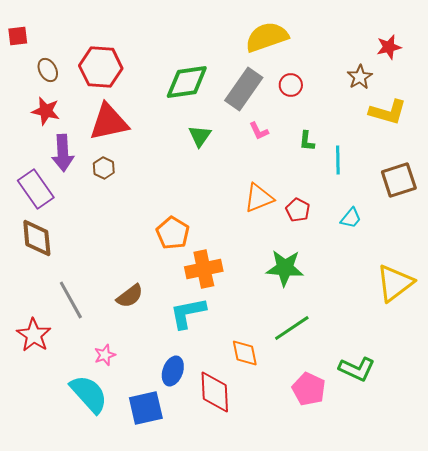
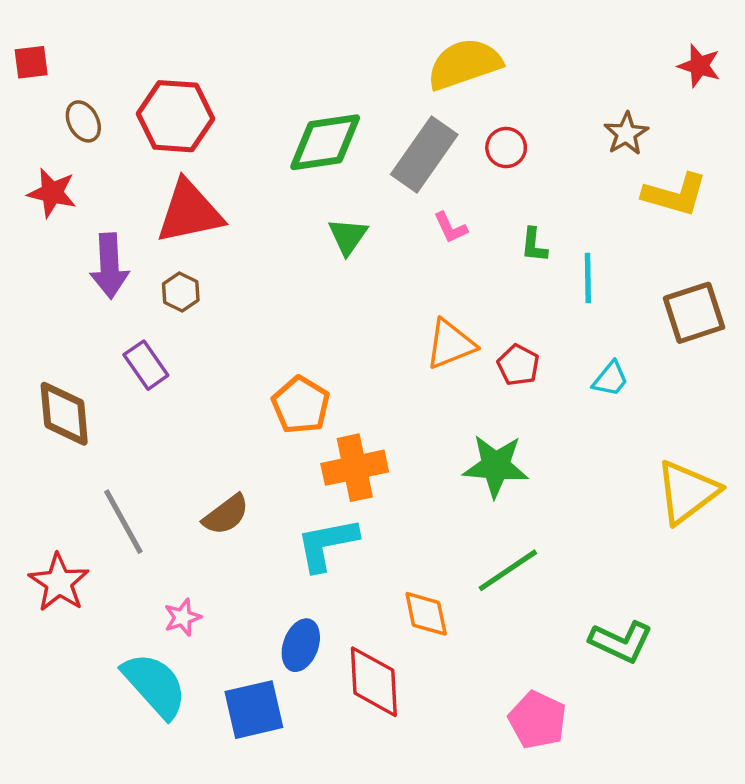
red star: (389, 47) -> (699, 66), moved, turned 30
red star: (46, 111) -> (52, 193), moved
purple rectangle: (36, 189) -> (146, 365), moved, size x0.7
pink pentagon: (309, 389) -> (537, 720), moved

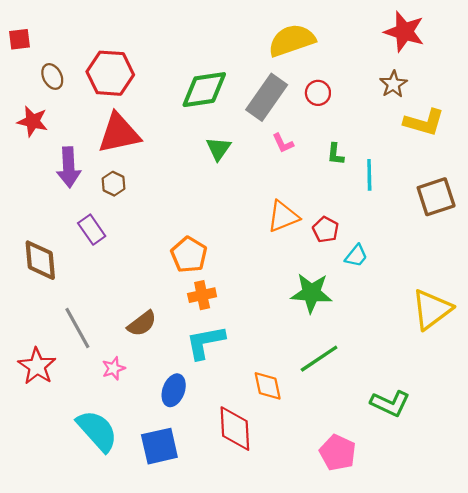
red star: (699, 66) -> (404, 32), moved, size x1.5
cyan trapezoid: (611, 379) -> (356, 256), moved
orange cross: (355, 468) -> (202, 295), moved, size x0.7
pink star: (182, 617) -> (113, 368), moved
blue ellipse: (301, 645) -> (174, 390), moved

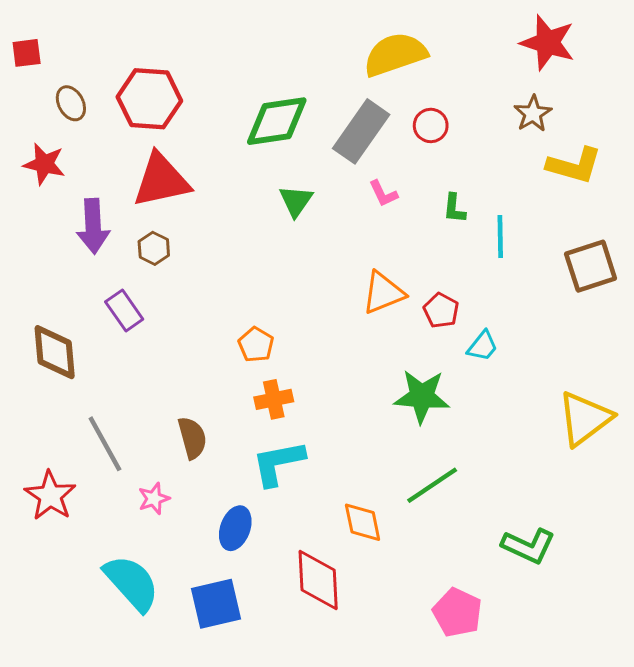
orange pentagon: (189, 255) -> (256, 345), size x0.7
brown semicircle: (142, 324) -> (192, 438), turned -68

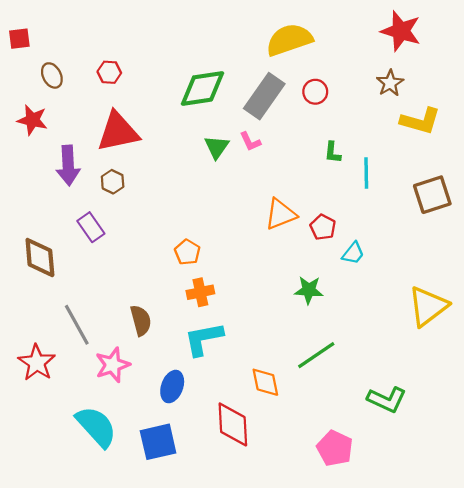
red hexagon: (149, 99) -> (109, 72), size x0.5
pink L-shape: (383, 194) -> (250, 142), moved
green star: (422, 396) -> (309, 290), size x0.7
pink star: (154, 499) -> (113, 365), size x1.5

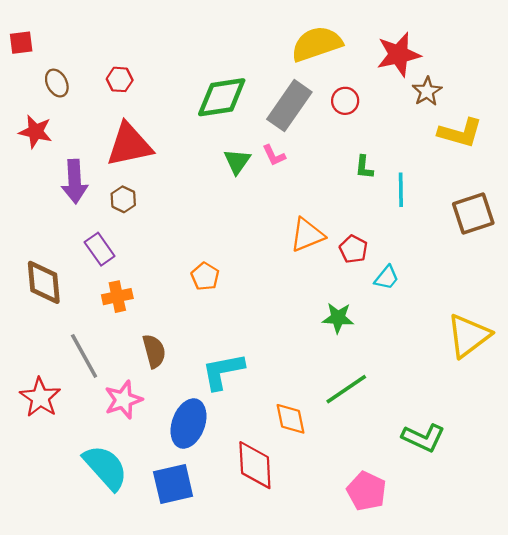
red star: (401, 31) -> (398, 55), moved, turned -30
orange cross: (200, 292) -> (117, 297), moved
blue ellipse: (172, 387) -> (188, 424), size x1.4

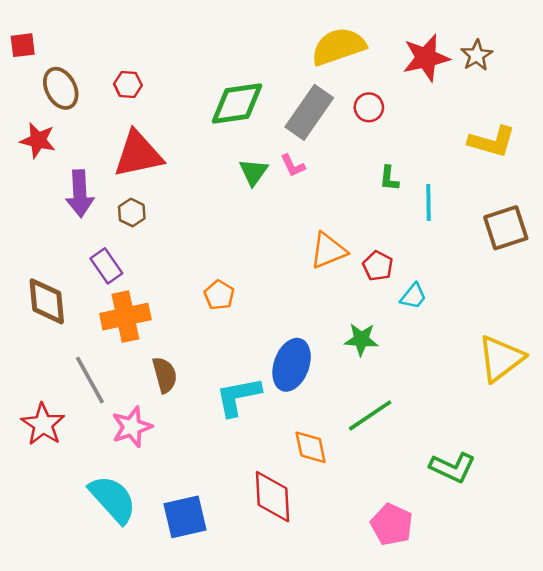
brown ellipse: (57, 83) -> (61, 88), size x1.4
brown star: (427, 91) -> (477, 55), moved
orange cross: (117, 297) -> (125, 317), size x1.5
blue ellipse: (188, 424) -> (292, 365), moved

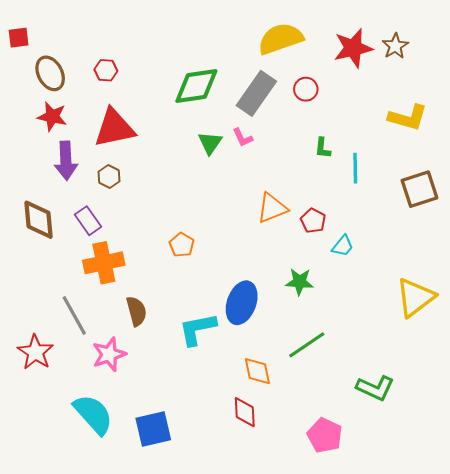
red star: (38, 140) -> (52, 117), moved
brown diamond: (47, 301) -> (39, 220), moved
red diamond: (273, 497) -> (245, 412), moved, size x0.7

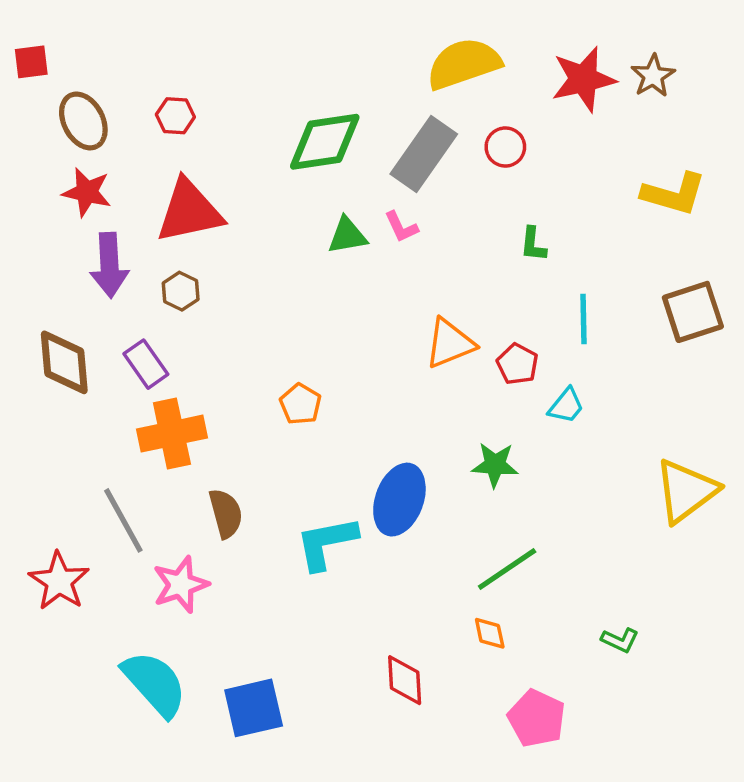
green triangle: (210, 143) -> (347, 236), turned 45
cyan line: (355, 168) -> (584, 319), moved
orange diamond: (257, 371) -> (490, 633), moved, size x0.7
green L-shape: (375, 388) -> (620, 640), size x0.6

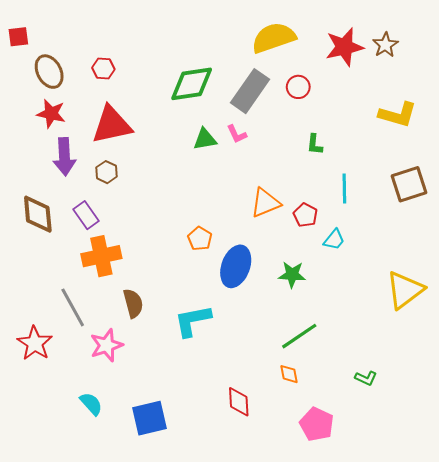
orange pentagon: (300, 404) -> (200, 239), moved
blue ellipse: (399, 500) -> (236, 266), moved
cyan semicircle: (155, 684) -> (91, 404), size x0.6

